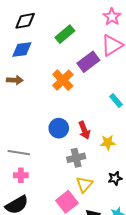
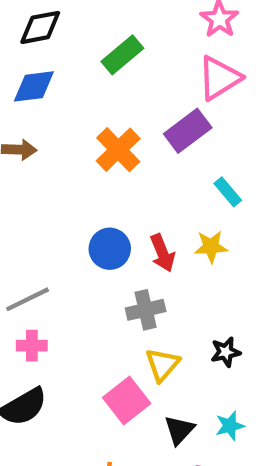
purple rectangle: (88, 62) -> (188, 131), moved
yellow star: (108, 142) -> (211, 247), moved
gray line: (19, 153) -> (28, 299), turned -35

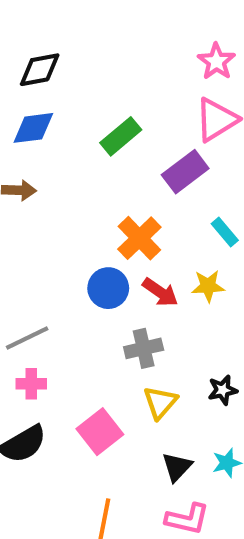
green rectangle: (122, 55) -> (121, 136), moved
orange cross: (118, 150) -> (139, 238), moved
red arrow: (162, 253) -> (160, 292), turned -33
pink square: (127, 400) -> (100, 432), moved

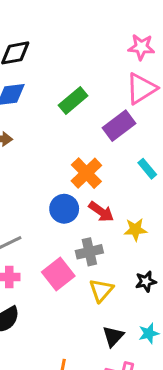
pink star: (216, 61) -> (141, 47), turned -30
yellow star: (208, 286) -> (135, 230), moved
pink square: (100, 432) -> (58, 274), moved

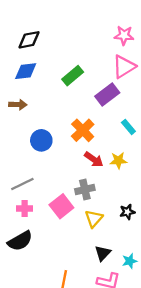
blue circle: (64, 209) -> (41, 140), moved
yellow star: (135, 230) -> (118, 160), moved
cyan star: (149, 333) -> (130, 261), moved

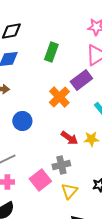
green rectangle: (73, 76) -> (51, 52), moved, turned -30
orange cross: (83, 130) -> (59, 97), moved

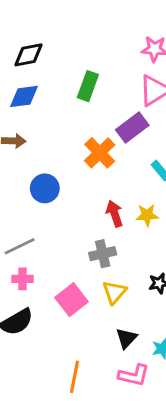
red arrow: (69, 138) -> (115, 214), turned -144
pink square: (40, 180) -> (71, 300), moved

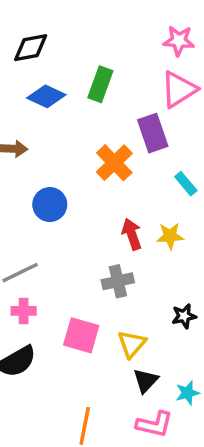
blue diamond: (24, 96) -> (46, 96), moved, turned 32
purple rectangle: (132, 128) -> (153, 133), turned -72
yellow triangle: (115, 292) -> (132, 344), moved
pink square: (71, 300) -> (81, 335), turned -36

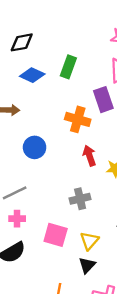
orange cross: (114, 163) -> (78, 119), turned -30
red arrow: (132, 234) -> (89, 156), moved
black triangle: (146, 381) -> (87, 265), moved

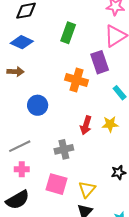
blue diamond: (32, 75) -> (22, 42), moved
red arrow: (89, 156) -> (86, 125), moved, turned -144
gray cross: (80, 199) -> (64, 149), moved

